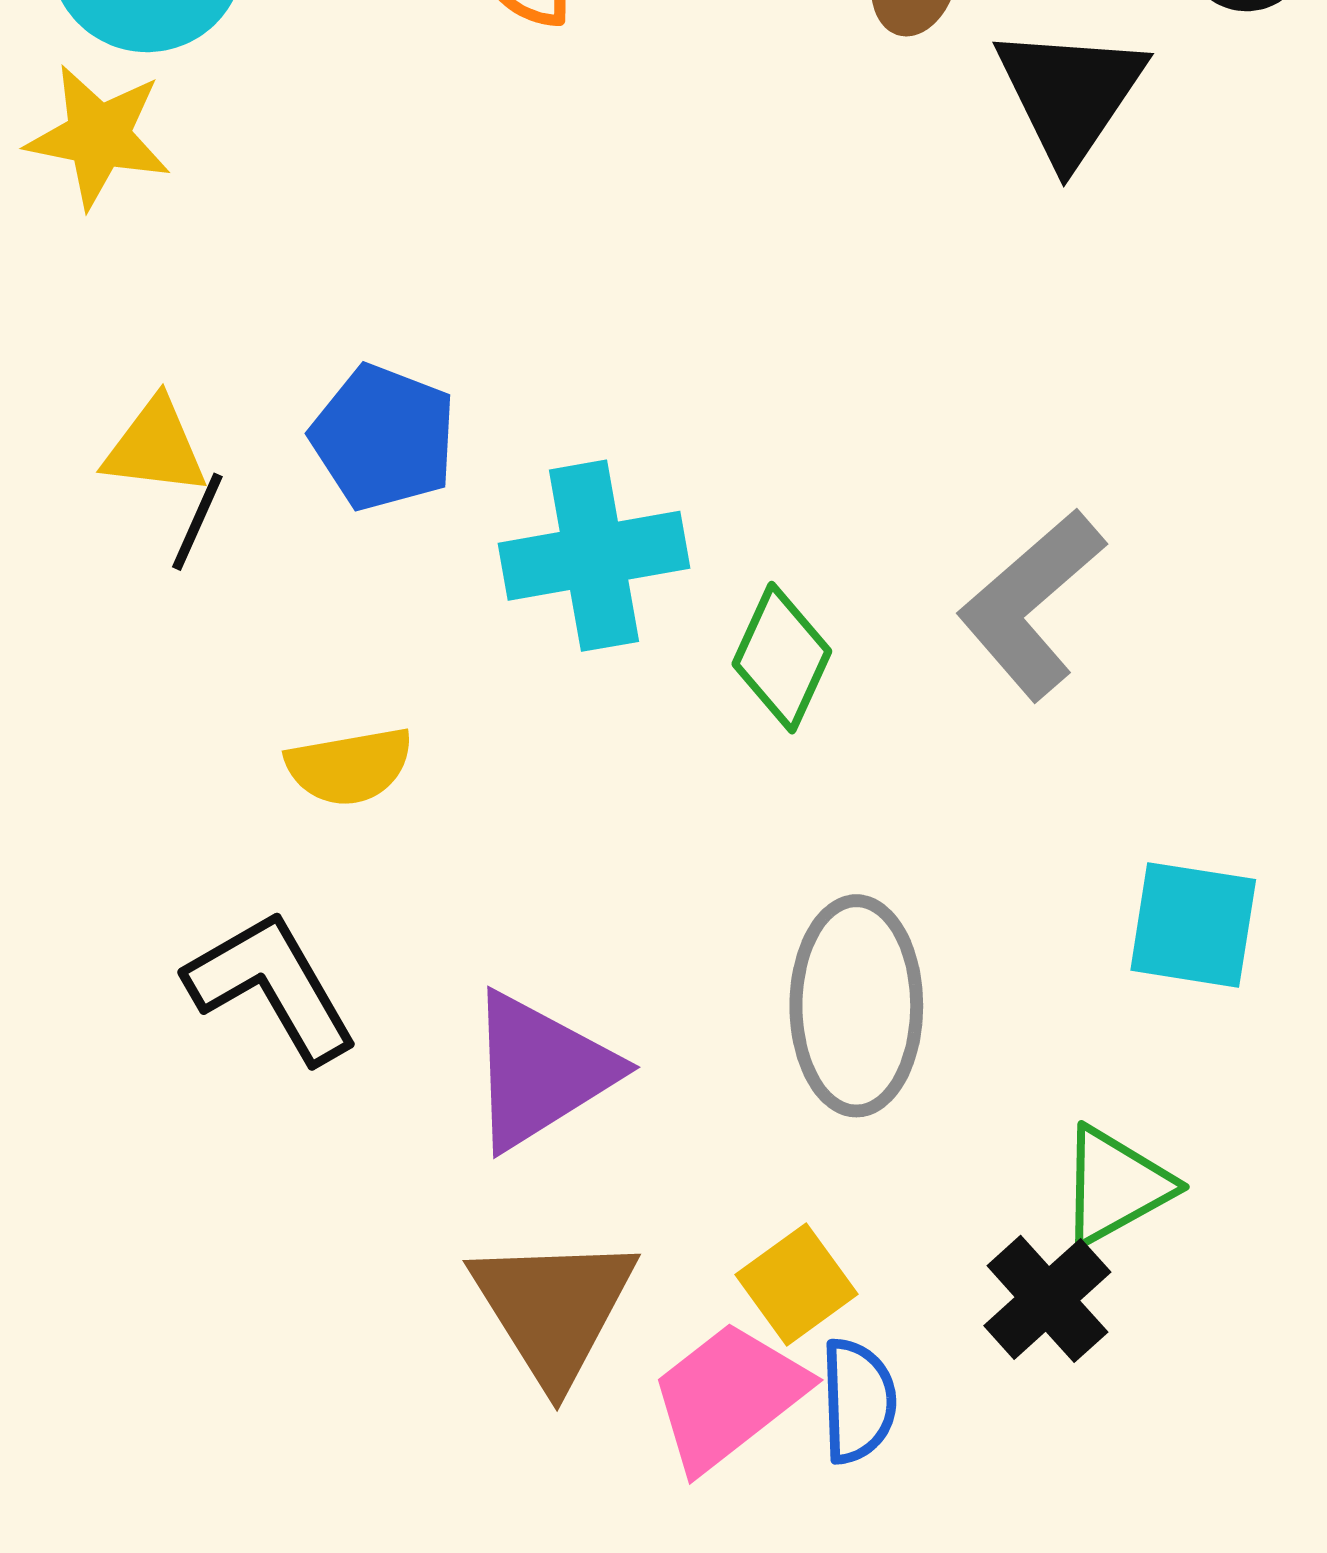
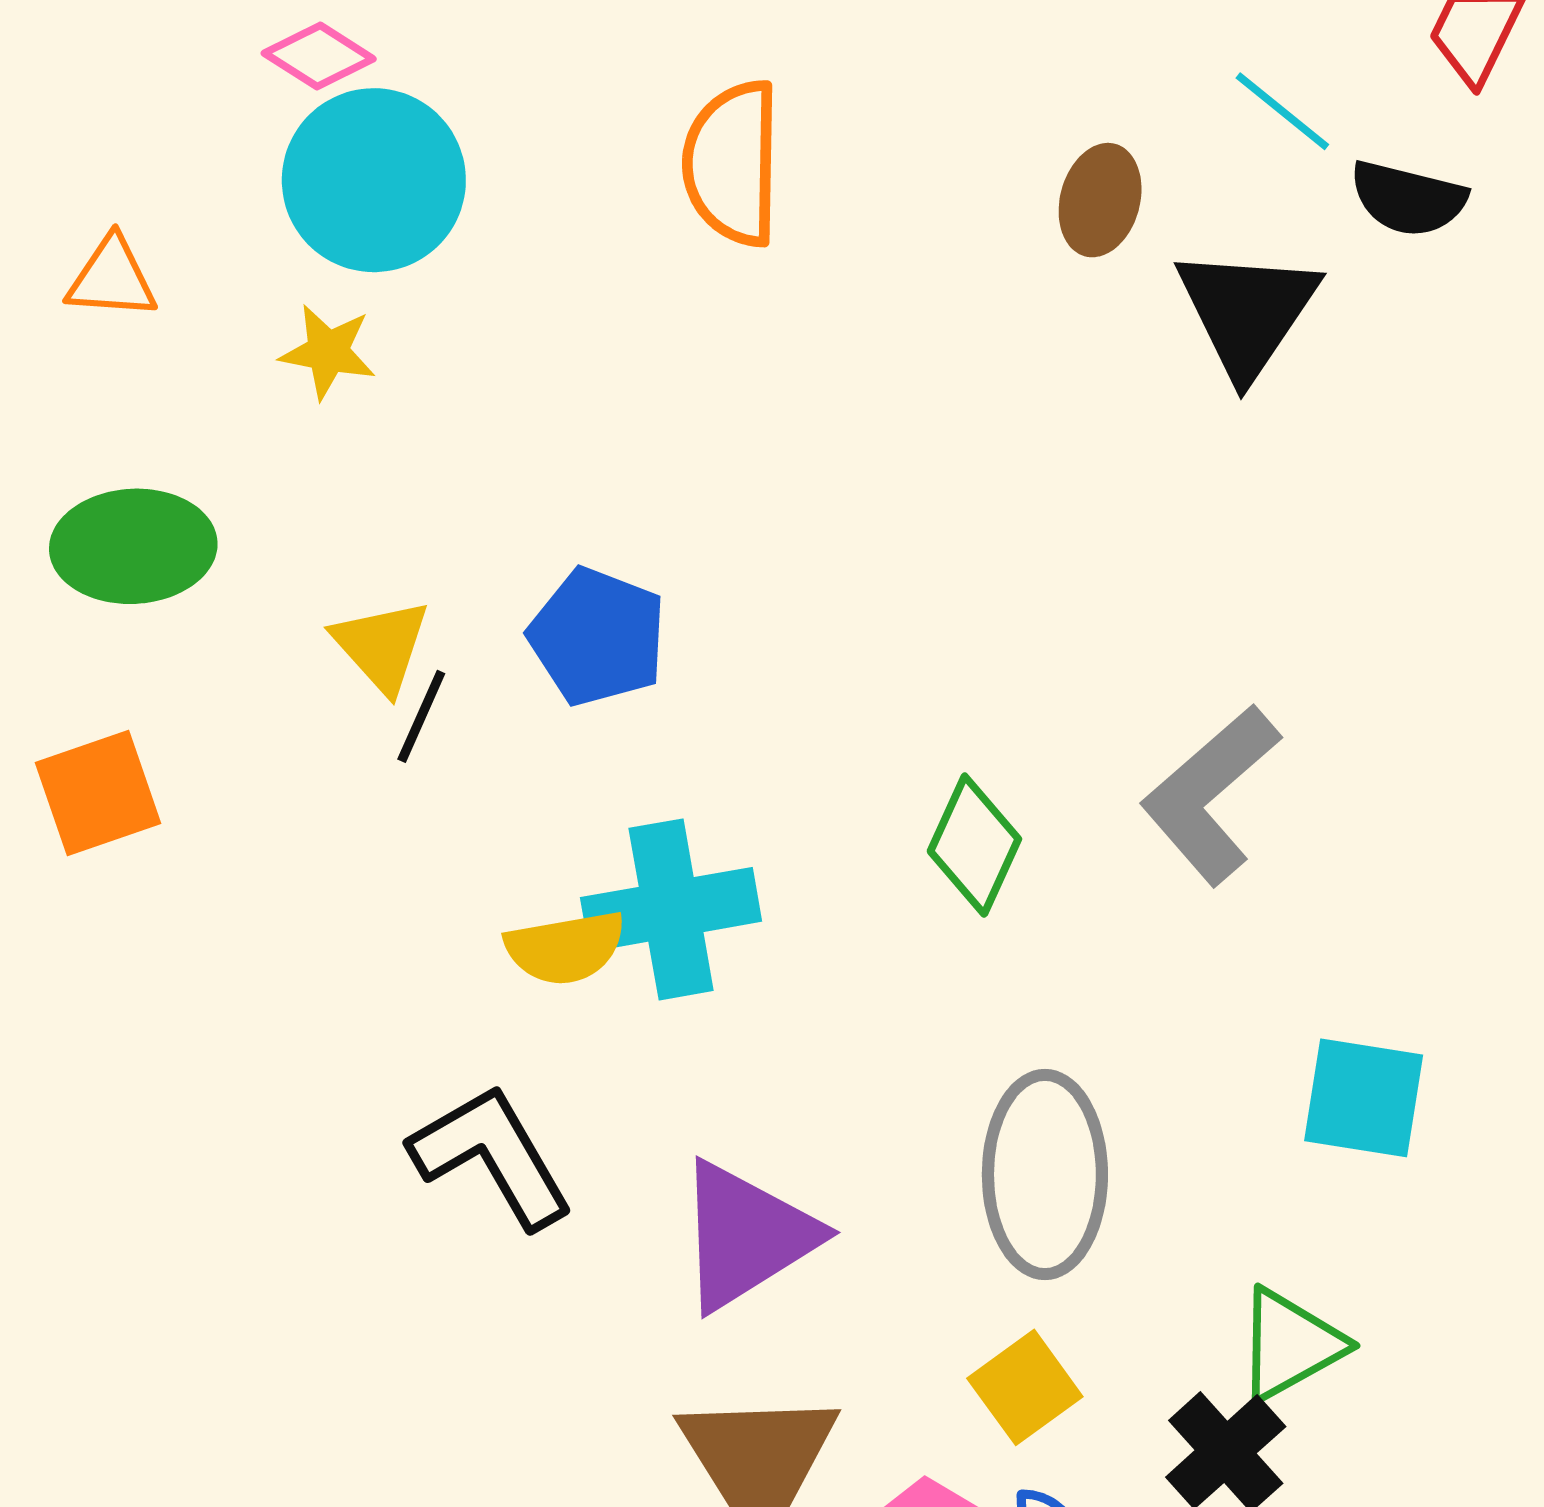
yellow star: (98, 136) -> (328, 352), size x0.7
yellow triangle: (155, 447) -> (381, 646), turned 41
cyan cross: (594, 556) -> (671, 909), moved
yellow square: (796, 1284) -> (1025, 1387), moved

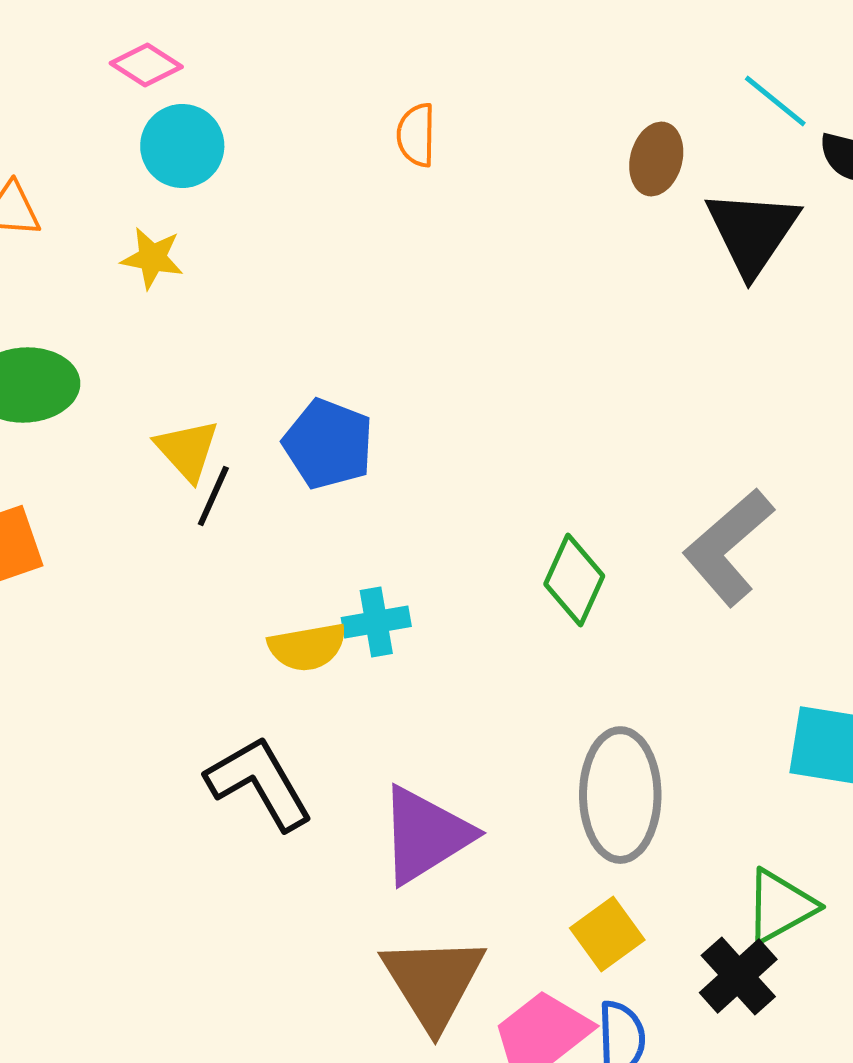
orange semicircle: (732, 163) -> (416, 135), size x0.6
cyan circle: (374, 180) -> (182, 146), size x0.7
cyan cross: (671, 909) -> (376, 622), size x0.6

